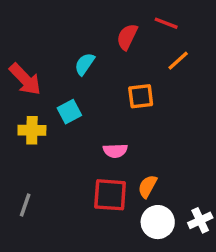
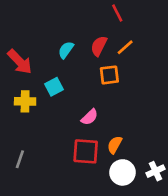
red line: (166, 23) -> (117, 13), moved, turned 42
red semicircle: (127, 37) -> (99, 46), moved
orange line: (178, 61) -> (125, 47), moved
pink semicircle: (115, 151) -> (90, 117), turned -42

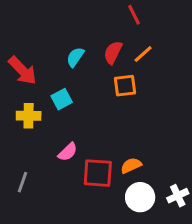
pink semicircle: (90, 117) -> (68, 152), moved
orange semicircle: (115, 145) -> (131, 166), turned 36

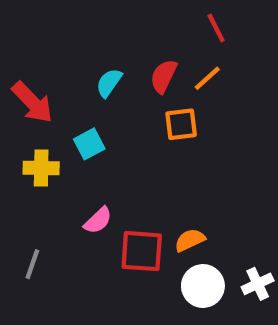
red line: (134, 15) -> (216, 28), moved

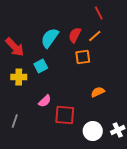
cyan semicircle: (109, 83) -> (50, 38), size x1.5
orange semicircle: (190, 240) -> (98, 92), moved

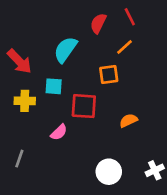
red semicircle: (75, 35) -> (98, 23), moved
cyan square: (41, 66) -> (54, 86), turned 32
red square: (65, 115) -> (84, 106), moved
white circle: (93, 131) -> (109, 172), moved

